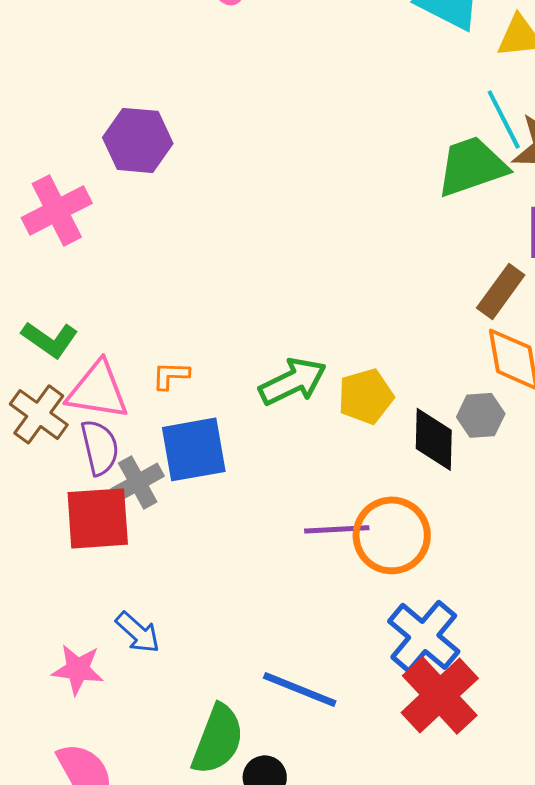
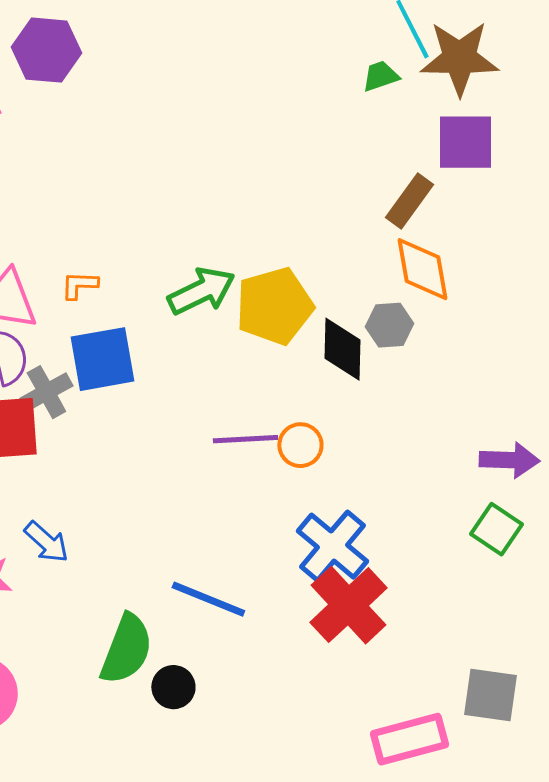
green trapezoid: (472, 166) -> (380, 76), size x0.5
yellow pentagon: (366, 396) -> (274, 306), size x1.4
orange circle: (392, 535) -> (300, 445), size x0.6

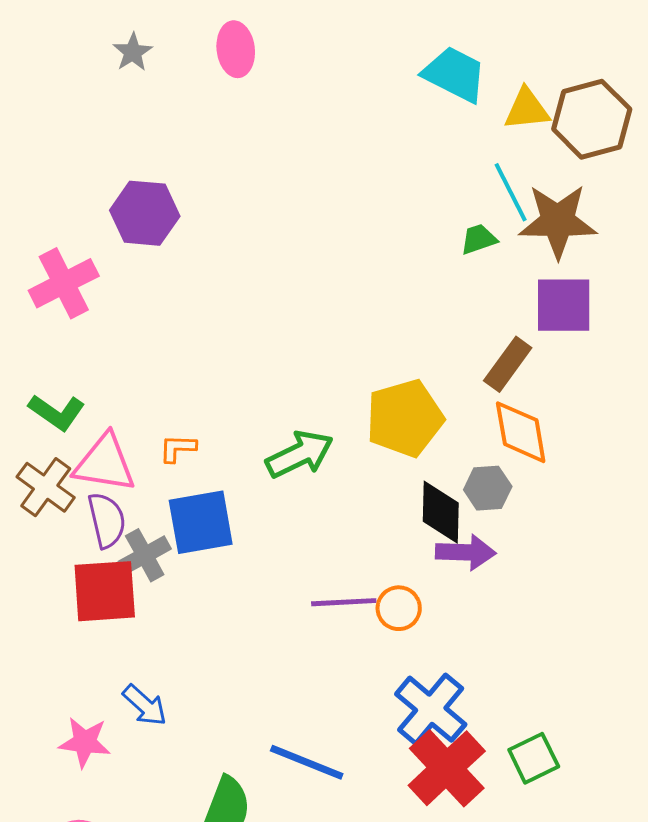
yellow pentagon: (274, 306) -> (405, 418), moved
purple arrow: (509, 460) -> (466, 552), moved
green square: (496, 529) -> (534, 758), moved, turned 30

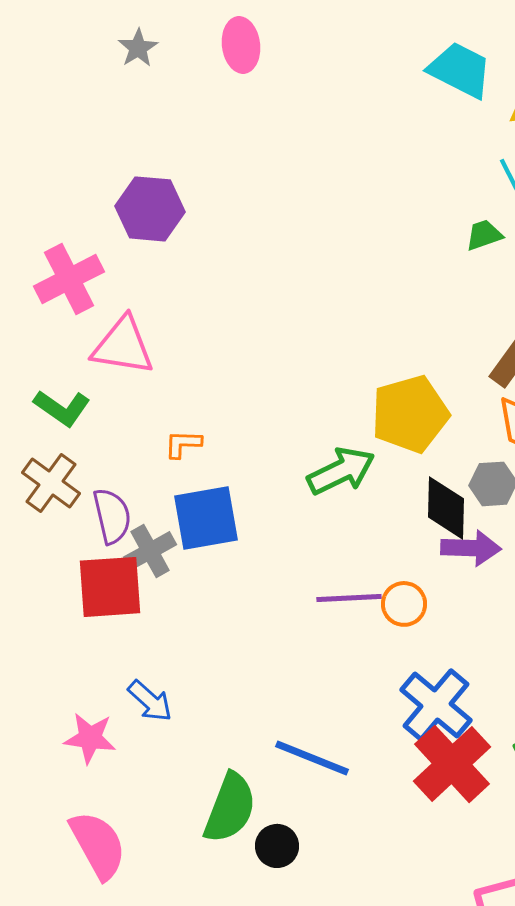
green arrow: (300, 454) -> (341, 471), moved
pink triangle: (105, 463) -> (123, 346), moved

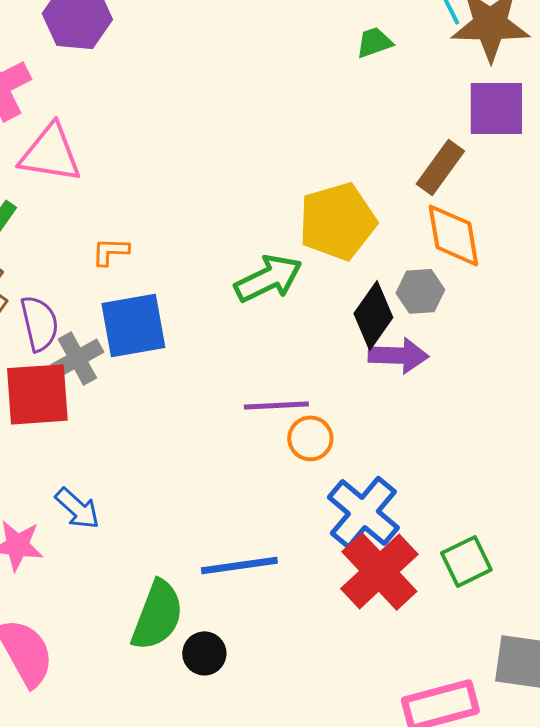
green trapezoid: (484, 235) -> (374, 42), moved
black diamond: (446, 508) -> (373, 315), turned 34
orange circle: (404, 604) -> (310, 438), moved
blue line: (312, 758) -> (239, 565), turned -30

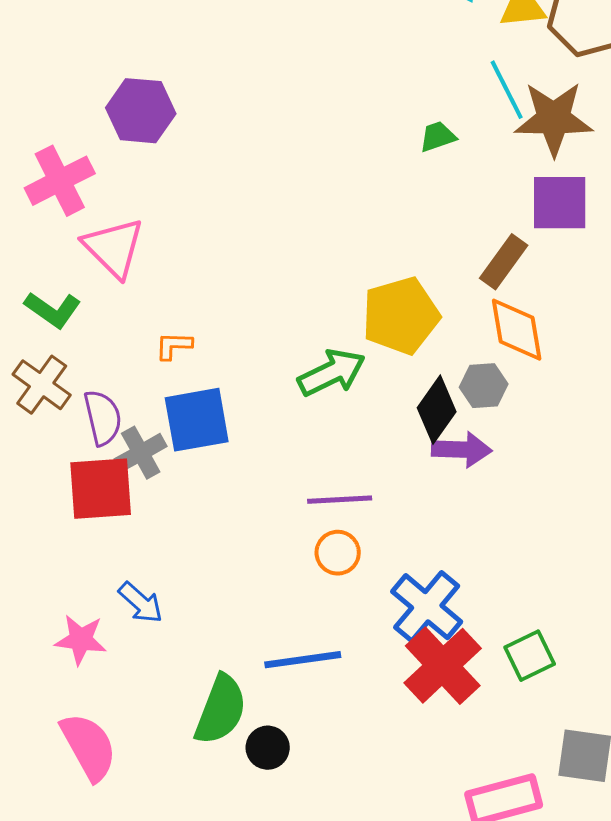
pink triangle: (50, 153) -> (114, 248), turned 36
orange circle: (310, 438) -> (338, 553), moved

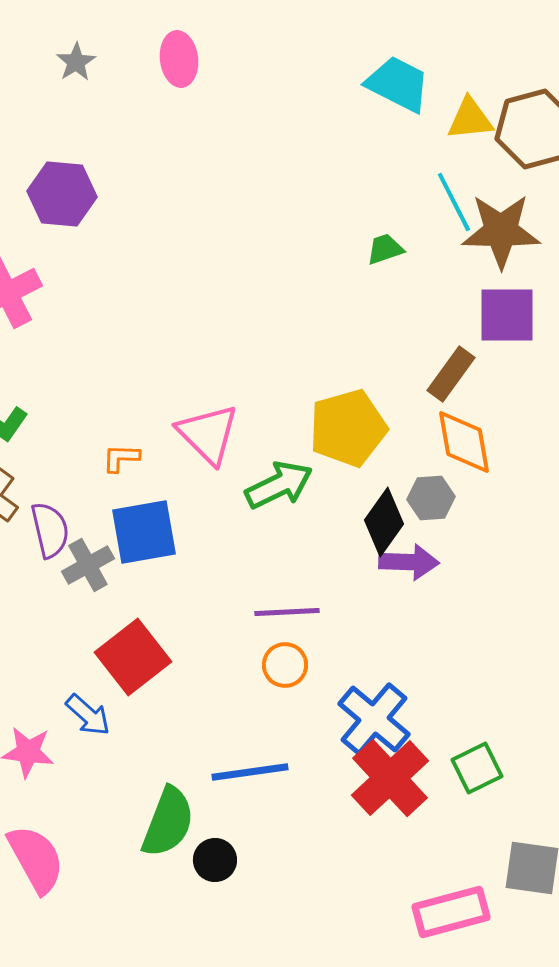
purple hexagon: (141, 111) -> (62, 194), moved
pink triangle: (114, 248) -> (208, 434), moved
red square: (101, 489) -> (133, 657), moved, turned -34

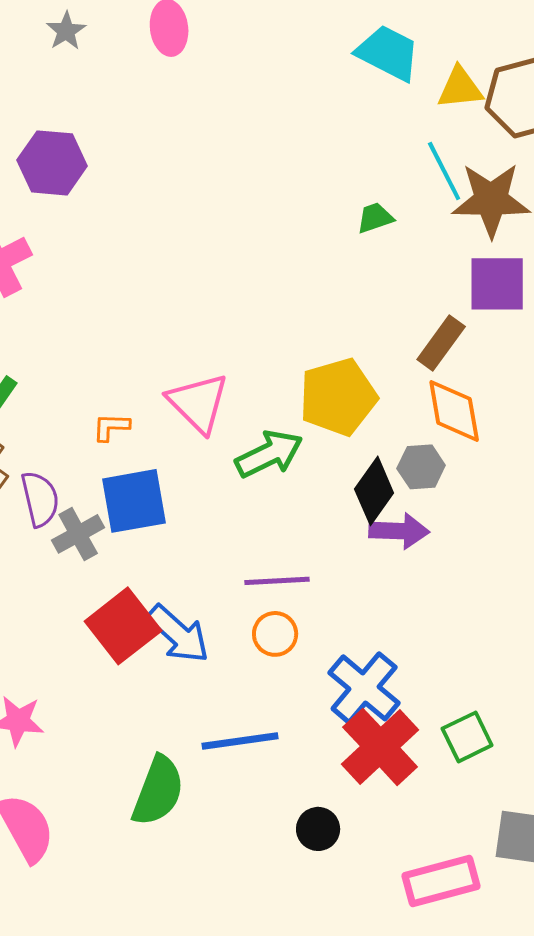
blue arrow: (88, 715) -> (178, 634), moved, size x1.4
black circle: (215, 860) -> (318, 829), moved

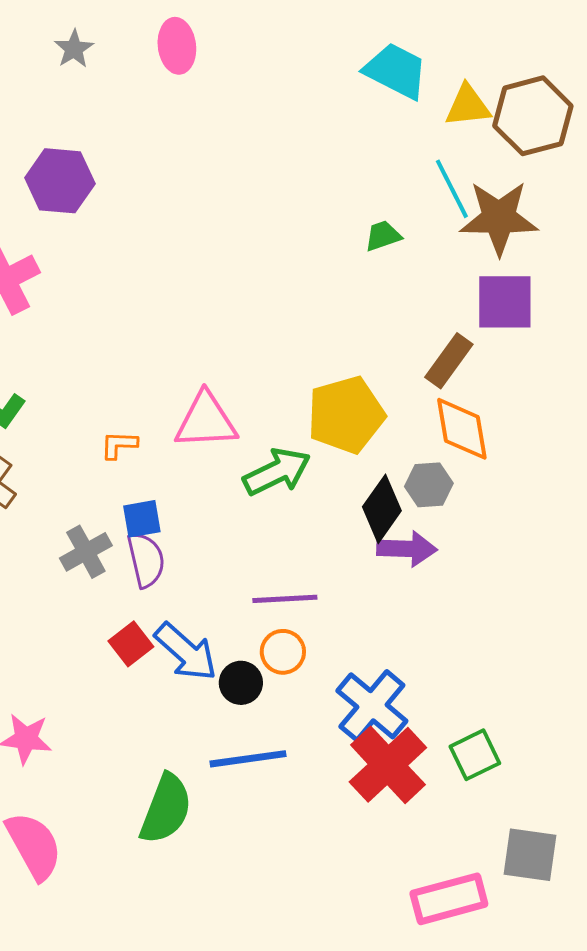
pink triangle: (198, 403) -> (206, 421), turned -48
purple semicircle: (40, 499) -> (146, 560), moved
blue square: (134, 501) -> (142, 519), size x0.6
red square: (123, 626) -> (131, 644), size x0.6
black circle: (318, 829) -> (241, 683), moved

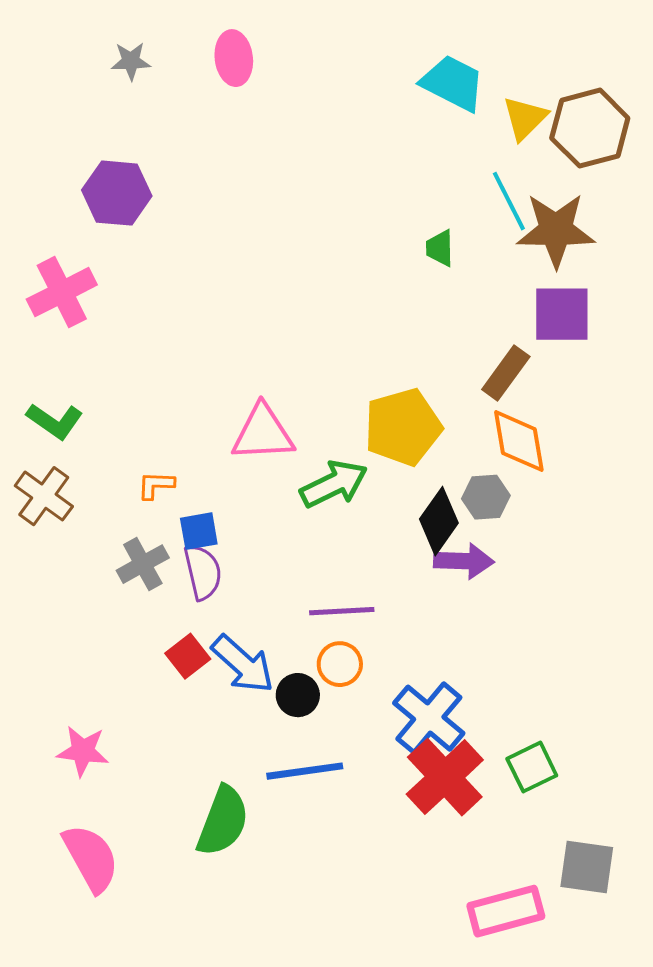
gray star: (74, 49) -> (131, 61), turned 30
yellow triangle: (468, 106) -> (525, 118), turned -39
green trapezoid: (383, 236) -> (440, 248), turned -72
orange L-shape: (119, 445) -> (156, 485), moved

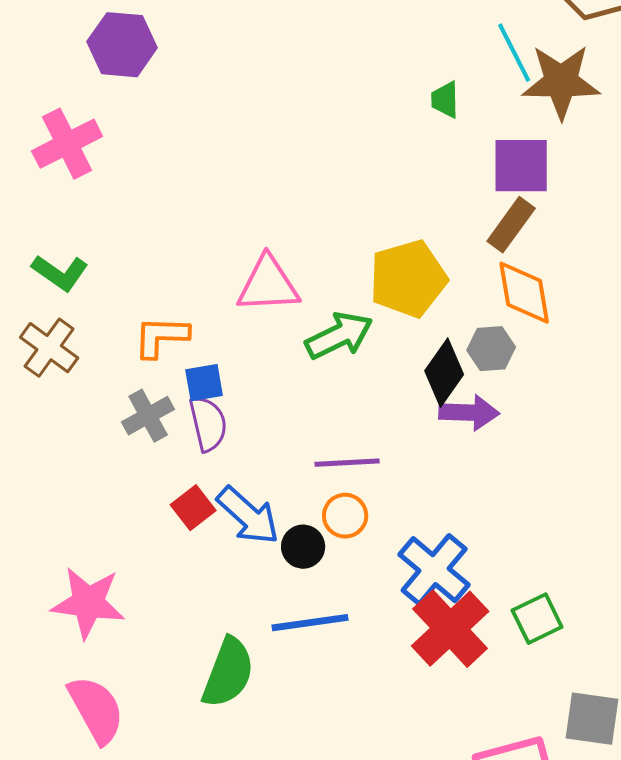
purple square: (562, 314) -> (521, 166), moved
orange L-shape: (156, 485) -> (161, 337), size x1.5
pink star: (83, 751) -> (88, 603), size x1.4

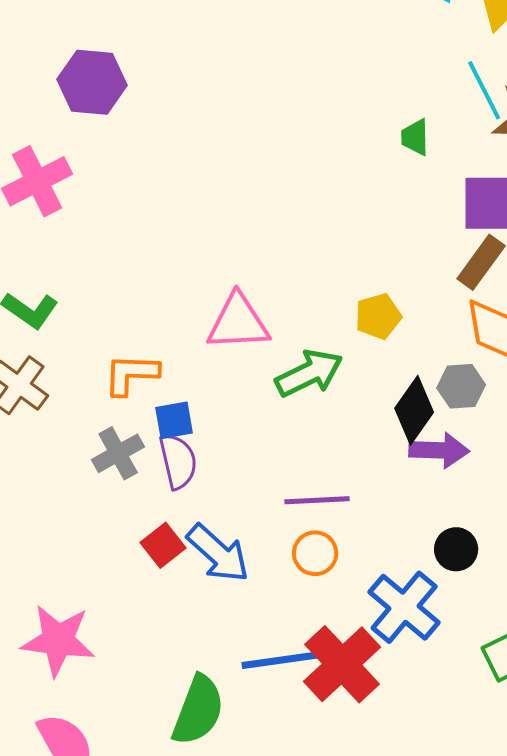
yellow pentagon: (408, 279) -> (378, 316), size x0.6
black circle: (303, 547) -> (456, 549), moved
red cross: (450, 629) -> (342, 664), moved

